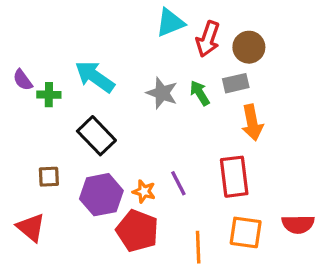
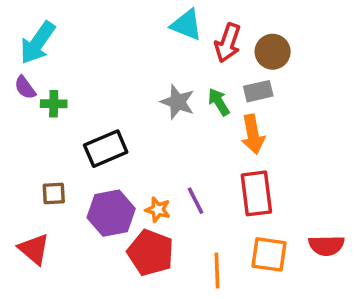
cyan triangle: (170, 23) -> (186, 25), turned 44
cyan arrow: (95, 77) -> (38, 43), moved, turned -90
orange arrow: (252, 123) -> (253, 134), moved
black rectangle: (96, 136) -> (106, 149), turned -69

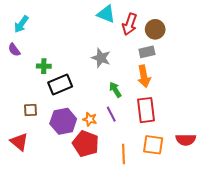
cyan arrow: (38, 43) -> (21, 24), size x0.7
green arrow: (219, 102) -> (115, 90), moved
green cross: (54, 104) -> (44, 66), moved

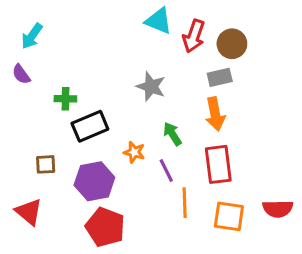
orange star: (90, 119) -> (134, 152), moved
red pentagon: (86, 144) -> (105, 227), moved
orange line: (123, 154) -> (185, 203), moved

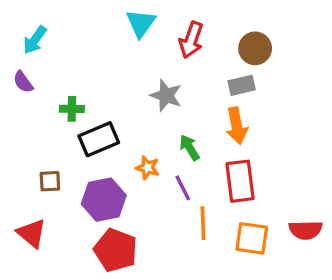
cyan triangle: (159, 21) -> (141, 23), moved, turned 44
red arrow: (194, 36) -> (191, 40), moved

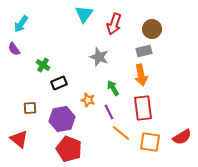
green cross: (72, 109) -> (43, 65), turned 32
black rectangle: (99, 139) -> (59, 83), size x0.7
orange line: (203, 223) -> (121, 133), turned -48
red semicircle: (306, 230) -> (182, 137), turned -30

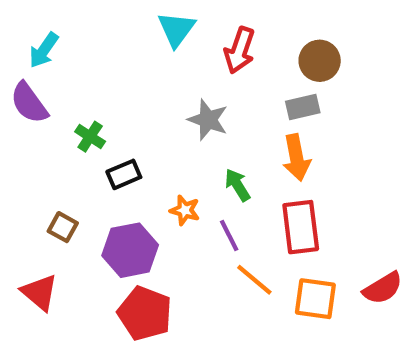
purple semicircle: (14, 49) -> (29, 103), size x1.5
brown square: (30, 108) -> (63, 227), turned 32

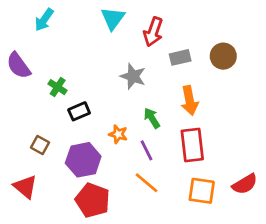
cyan arrow: (44, 50) -> (44, 20), moved
brown circle: (320, 61) -> (223, 56), moved
gray rectangle: (303, 107) -> (180, 57), moved
orange line: (254, 280) -> (146, 183), moved

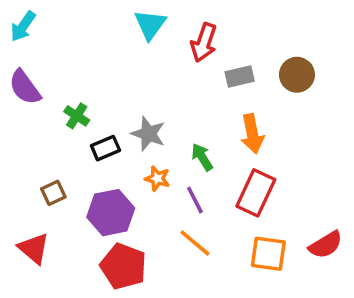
cyan arrow: (44, 20) -> (23, 26), moved
gray star: (133, 76) -> (148, 134), moved
brown square: (40, 145) -> (53, 193), turned 36
red rectangle: (192, 145) -> (256, 193), turned 32

